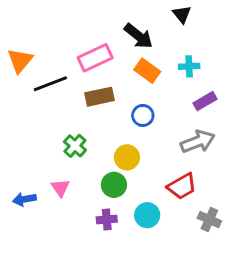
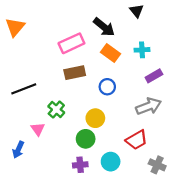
orange triangle: (20, 61) -> (15, 27), moved
black line: (50, 84) -> (24, 89), moved
pink triangle: (60, 188) -> (38, 129), moved
blue arrow: (24, 199) -> (18, 150), turned -56

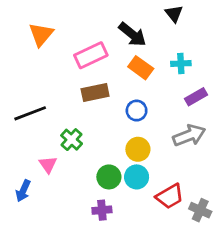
orange triangle: (15, 27) -> (41, 34), moved
yellow circle: (95, 118) -> (138, 149), moved
red trapezoid: (137, 140) -> (170, 196), moved
cyan circle: (111, 162) -> (137, 177), moved

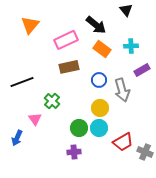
gray arrow: (189, 135) -> (122, 90), moved, turned 95

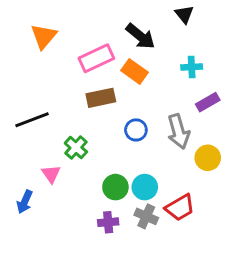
orange rectangle: (102, 49) -> (134, 71), moved
blue circle: (99, 80) -> (136, 130), moved
yellow circle: (100, 108) -> (208, 158), moved
gray cross: (145, 152) -> (146, 216), moved

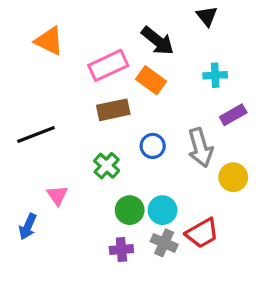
orange triangle: (44, 36) -> (49, 41), turned -44
green cross: (76, 148) -> (107, 166), moved

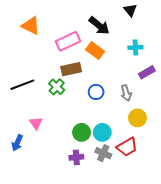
gray arrow: (200, 148) -> (126, 93), size x0.7
green cross: (107, 166) -> (57, 87), moved
yellow circle: (233, 177) -> (137, 118), moved

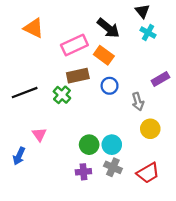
cyan cross: (135, 47) -> (148, 33), moved, turned 32
blue circle: (96, 92) -> (110, 86), moved
red trapezoid: (127, 147) -> (148, 173), moved

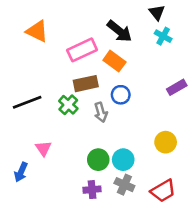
gray arrow: (138, 102) -> (101, 112), moved

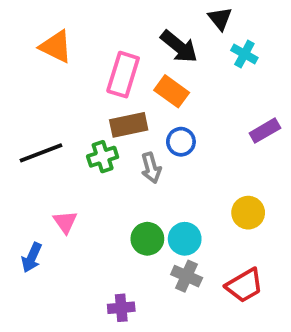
black triangle: (157, 12) -> (220, 19), moved
pink rectangle: (82, 50) -> (123, 75), turned -48
green cross: (68, 105) -> (103, 157), turned 30
purple cross: (92, 190) -> (121, 308), moved

